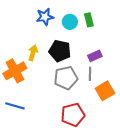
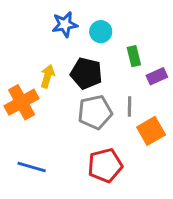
green rectangle: (89, 20) -> (134, 56), moved
purple rectangle: (95, 56) -> (157, 76), moved
blue line: (15, 106) -> (32, 167), moved

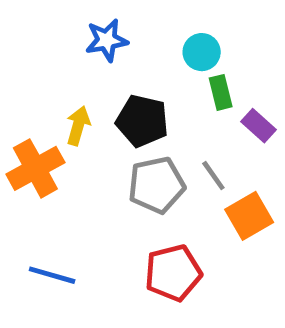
cyan circle: (101, 32) -> (202, 52), moved
purple rectangle: (157, 76) -> (259, 126), turned 66
gray line: (130, 106) -> (213, 176), turned -36

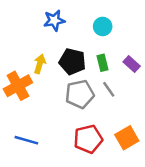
green rectangle: (221, 92) -> (103, 63), moved
orange square: (249, 216) -> (127, 138), moved

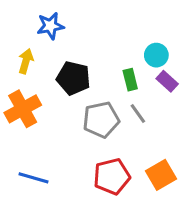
blue star: (54, 20) -> (50, 26), moved
cyan circle: (103, 26) -> (156, 55), moved
black pentagon: (72, 62) -> (73, 78), moved
yellow arrow: (40, 64) -> (26, 61), moved

